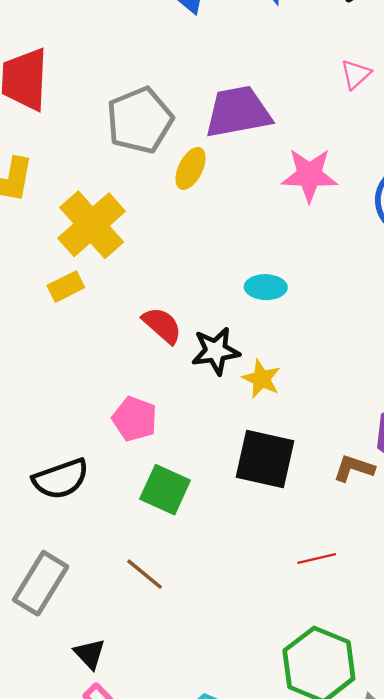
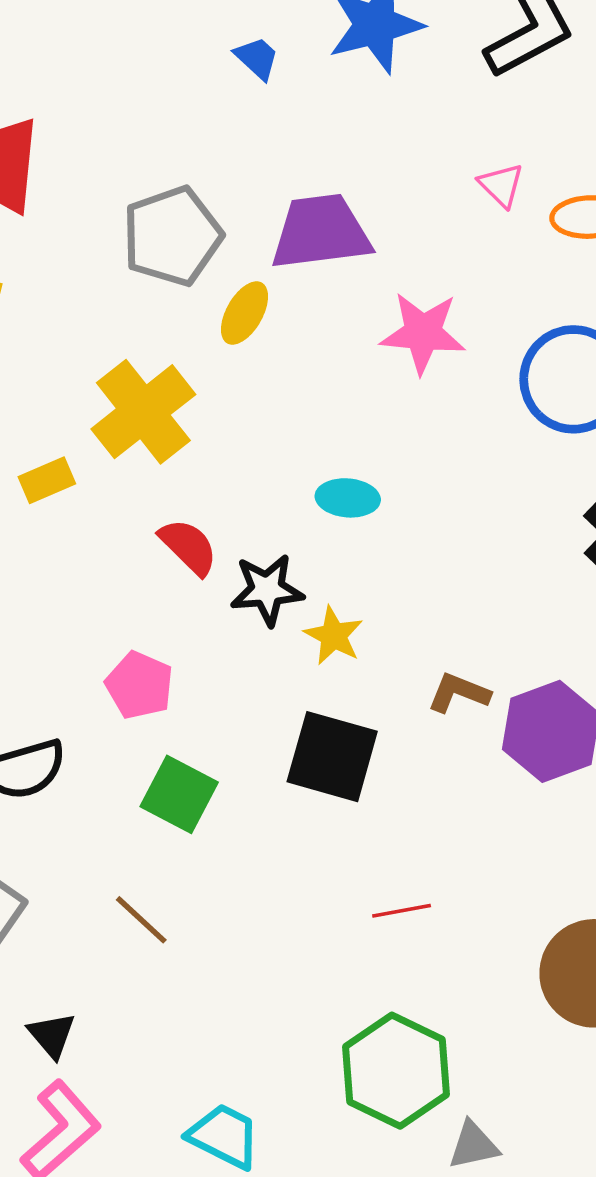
pink triangle: (356, 74) -> (501, 185), turned -36
yellow cross: (92, 225) -> (143, 412), moved
brown L-shape: (354, 468) -> (459, 693), moved

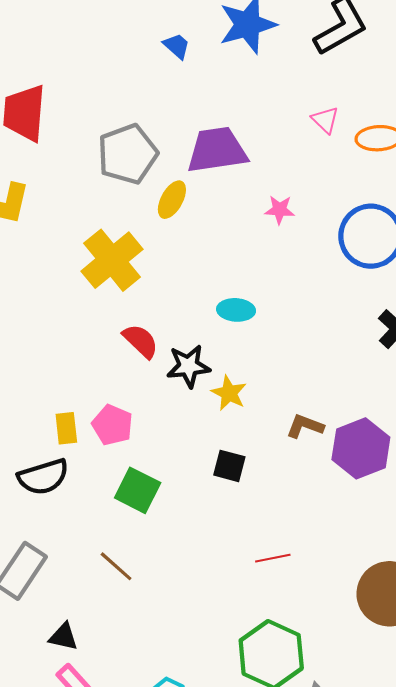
pink star: (423, 333) -> (280, 210), size x0.6
yellow rectangle: (47, 480) -> (66, 428), moved, turned -72
black square: (332, 757) -> (229, 466), size x0.6
black triangle: (52, 1035) -> (63, 637), turned -36

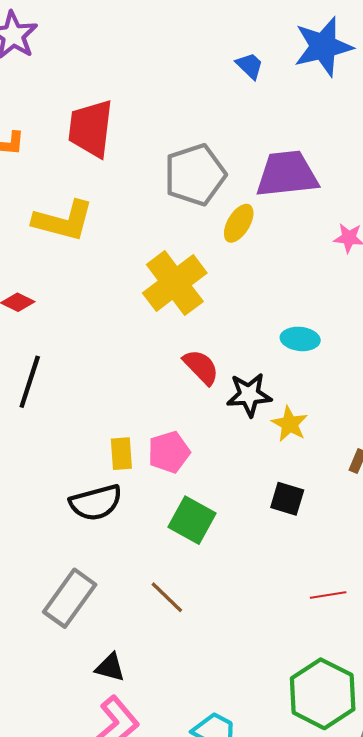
pink pentagon: (112, 425) -> (169, 452), turned 30

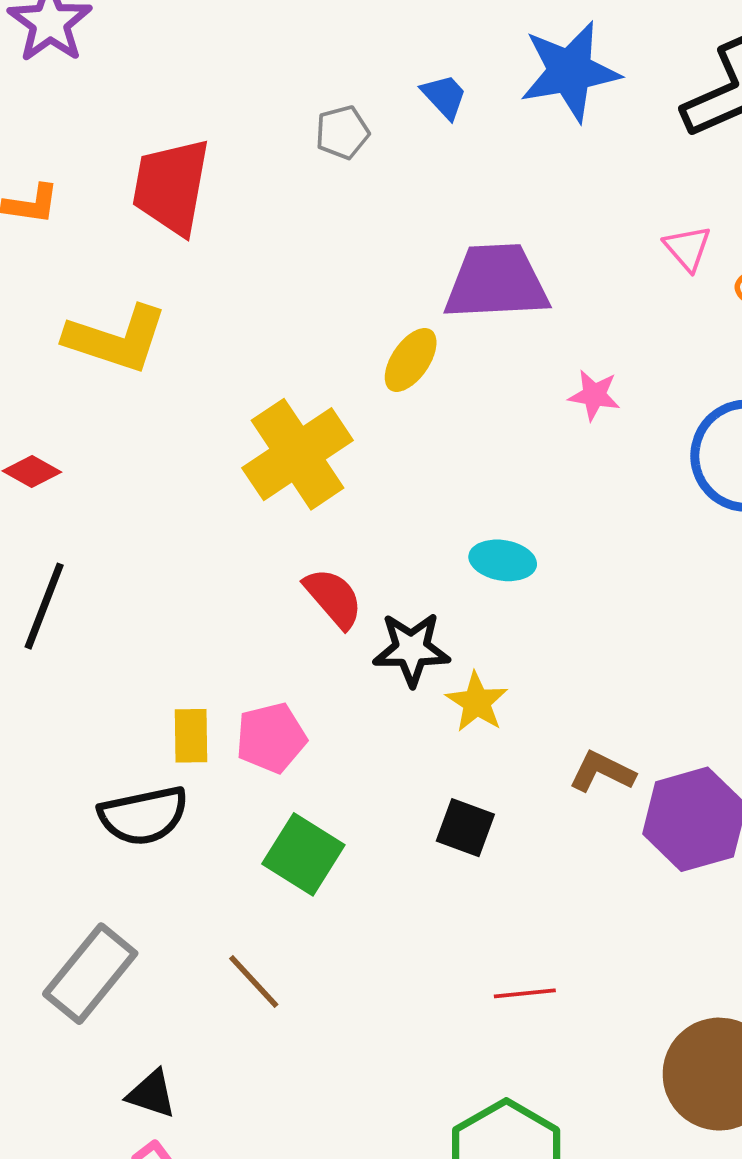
gray pentagon: (195, 175) -> (342, 132), moved, size x0.5

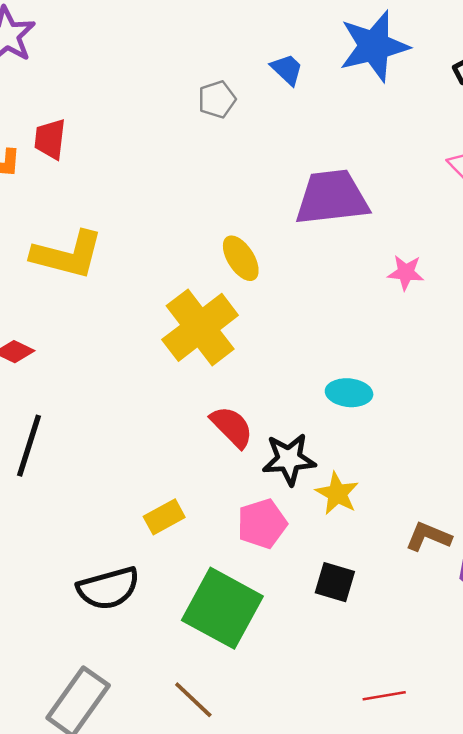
red trapezoid: (171, 186) -> (50, 139), moved, size x0.6
yellow ellipse: (411, 360) -> (241, 258), moved, turned -63
yellow rectangle: (191, 736) -> (164, 517), moved, turned 66
pink pentagon: (271, 738) -> (262, 524), moved
green square: (303, 854) -> (222, 608), size x1.4

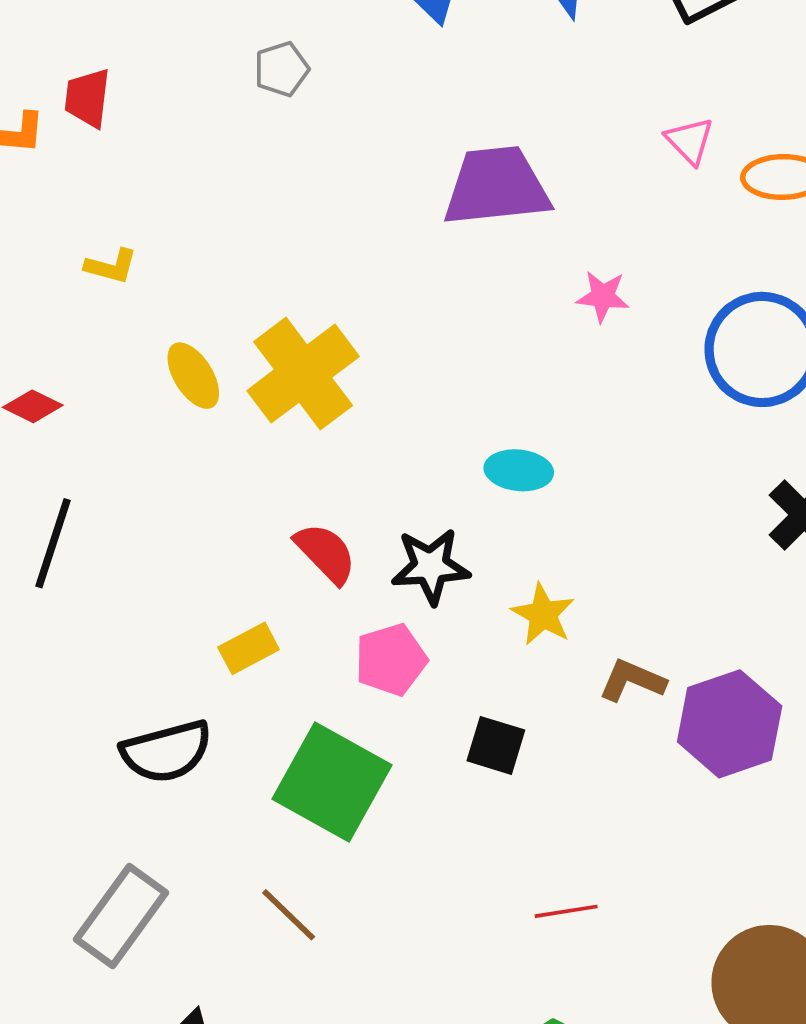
gray pentagon: (217, 99) -> (282, 69), moved
yellow L-shape: (67, 255) -> (111, 266), size x0.5
yellow ellipse: (241, 258) -> (193, 376), moved
red semicircle: (232, 427) -> (326, 553), moved
yellow star: (337, 493) -> (543, 614), moved

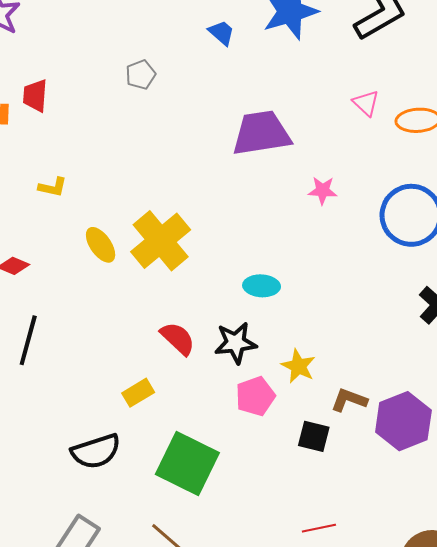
cyan ellipse: (519, 470) -> (262, 286), moved
pink pentagon: (391, 660) -> (255, 396), moved
black square: (496, 745) -> (314, 436), moved

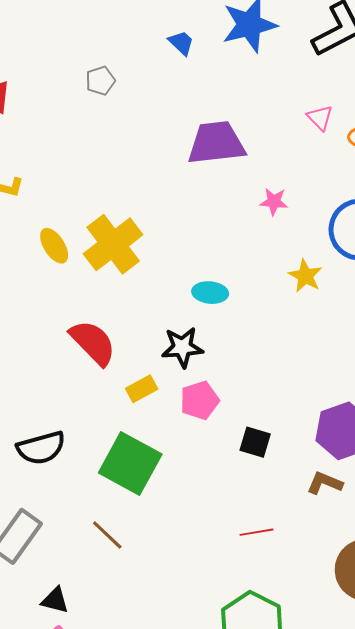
red semicircle: (178, 338) -> (93, 343), moved, size x1.4
yellow star: (298, 366) -> (305, 276), moved
yellow rectangle: (138, 393) -> (142, 389), moved
brown L-shape: (349, 400) -> (325, 483), moved

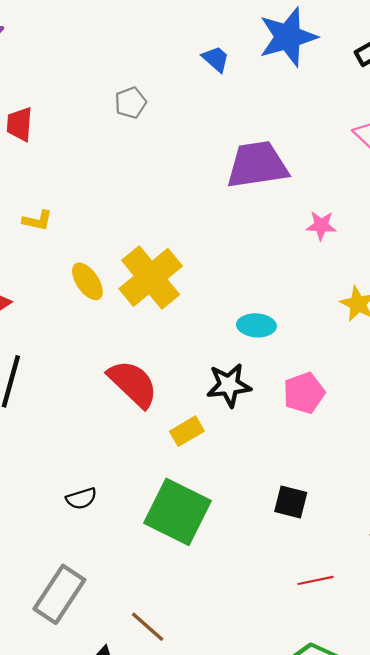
pink pentagon: (200, 400) -> (304, 393), moved
black square: (255, 442) -> (291, 502), moved
black semicircle: (41, 448) -> (81, 498), size x0.6
brown line: (107, 535) -> (148, 627), moved

